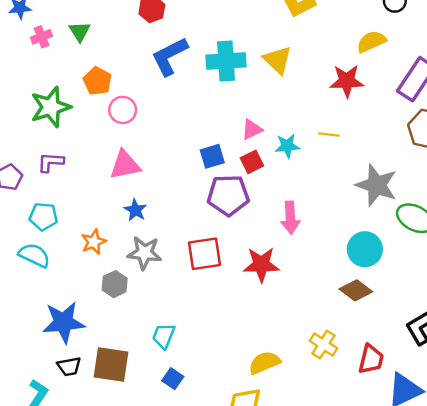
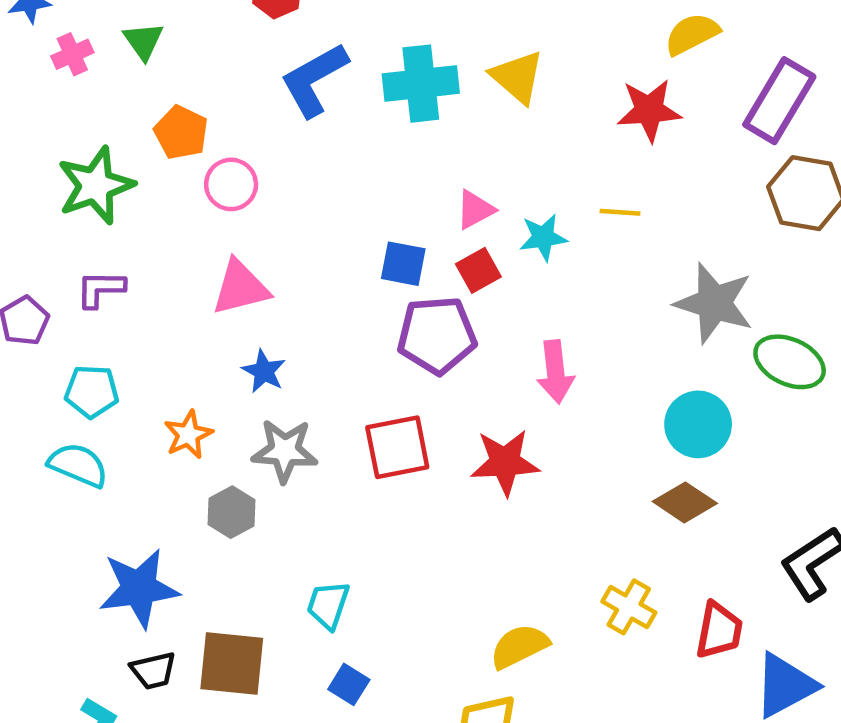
blue square: (212, 156) -> (403, 264), turned 30

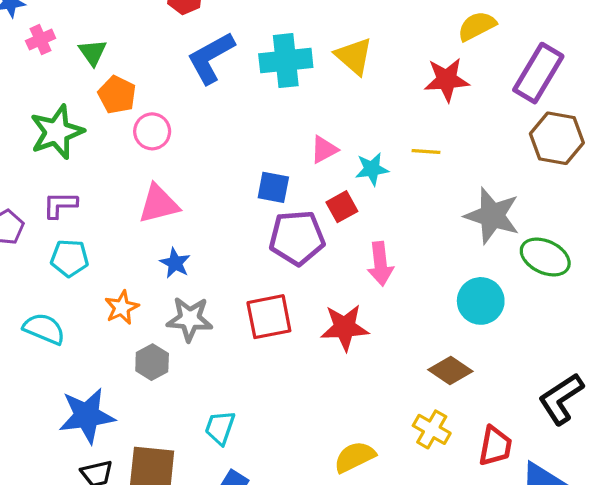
green triangle: (143, 41) -> (93, 52), moved
red square: (478, 270) -> (342, 207), moved
cyan pentagon: (92, 391) -> (70, 258), moved
brown diamond: (685, 502) -> (450, 370), moved

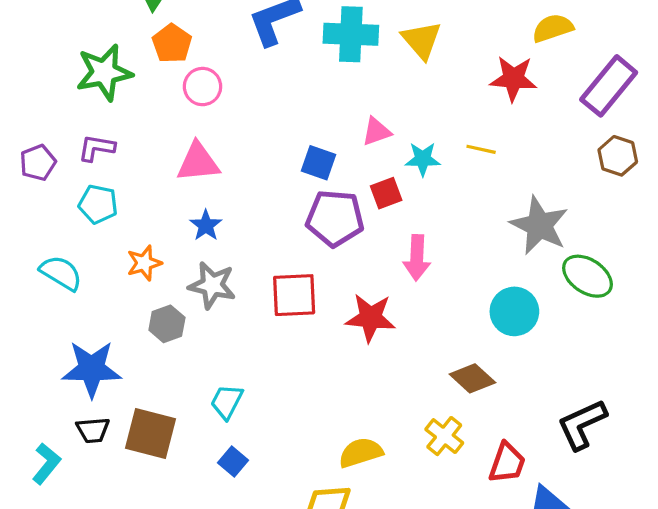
brown hexagon: (557, 138) -> (618, 156), size x0.7

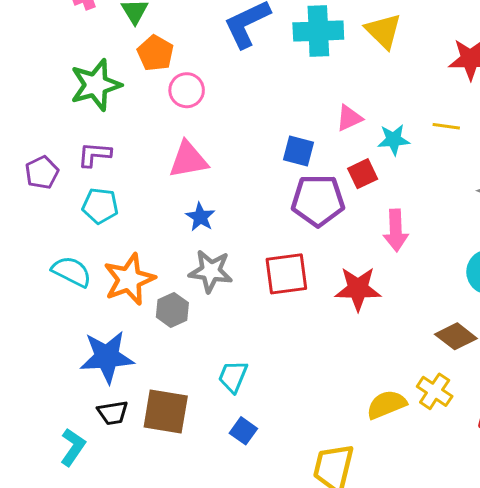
orange star: (144, 263) -> (129, 279), moved, size x1.6
yellow semicircle: (361, 453) -> (386, 405), moved

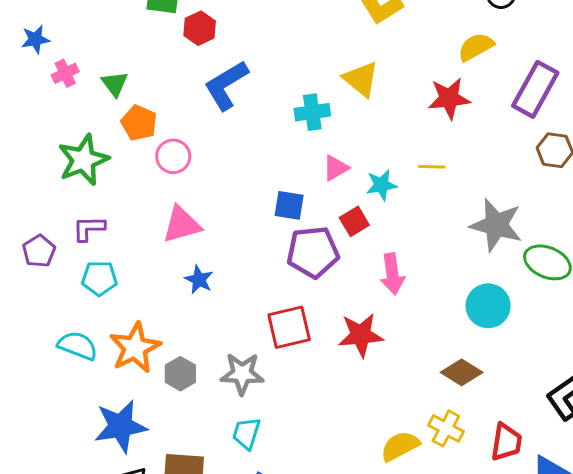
cyan cross: (318, 31) -> (312, 112), moved, size x0.7
gray star: (211, 271) -> (242, 374), moved

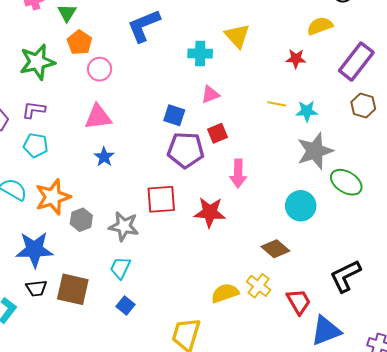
red star: (449, 98) -> (296, 59), size x0.7
cyan star: (381, 185) -> (307, 111), moved
gray star: (496, 225) -> (315, 151), turned 30
red trapezoid: (506, 442) -> (299, 302), turned -48

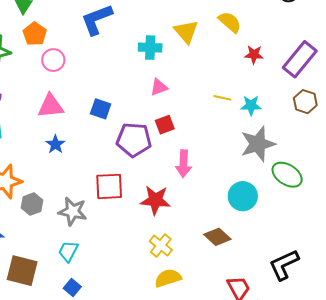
yellow semicircle: (320, 26) -> (230, 22), moved, turned 60
red star: (296, 59) -> (254, 55), moved
blue square: (174, 115) -> (101, 109), moved
yellow cross: (259, 286) -> (161, 246), moved

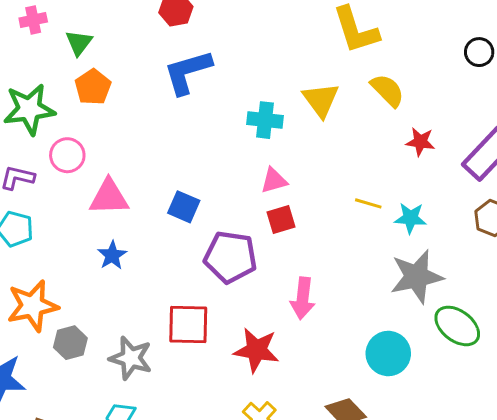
pink circle: (53, 60) -> (67, 155), moved
red square: (165, 125) -> (281, 219), moved

